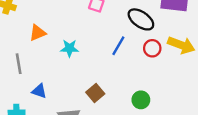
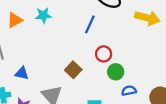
cyan star: (69, 48) -> (43, 15), moved
red circle: (152, 48) -> (104, 54), moved

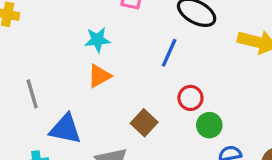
orange triangle: (15, 20) -> (99, 76), moved
blue triangle: (22, 73) -> (65, 129), size x1.5

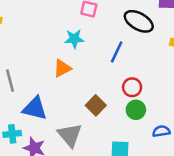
cyan star: (97, 40) -> (74, 39), moved
green circle: (209, 125) -> (136, 110), moved

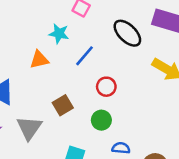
blue line: (117, 52) -> (85, 56), moved
red circle: (132, 87) -> (106, 87), moved

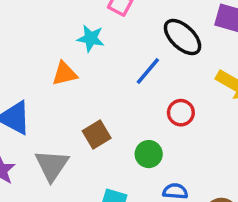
blue line: (85, 56) -> (148, 71), moved
red circle: (106, 87) -> (181, 113), moved

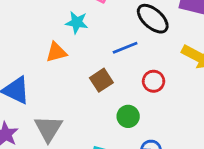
blue line: (148, 71) -> (125, 48), turned 30
brown square: (97, 134) -> (101, 80), moved

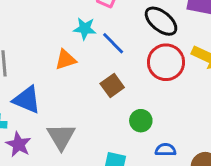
blue line: (125, 48) -> (113, 43), moved, turned 70
red circle: (154, 81) -> (166, 62), moved, size x1.6

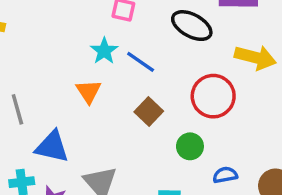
cyan star: (85, 29) -> (104, 51), turned -30
orange triangle: (66, 60) -> (89, 91), turned -35
red circle: (166, 62) -> (213, 96), moved

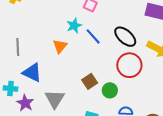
black ellipse: (192, 26) -> (125, 37), moved
brown square: (149, 111) -> (90, 81), moved

